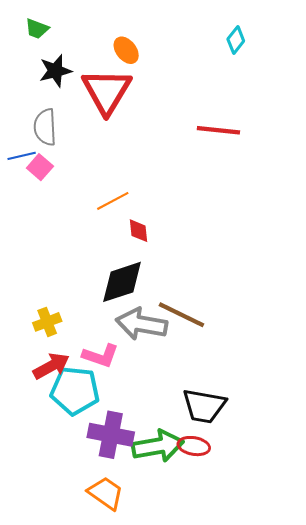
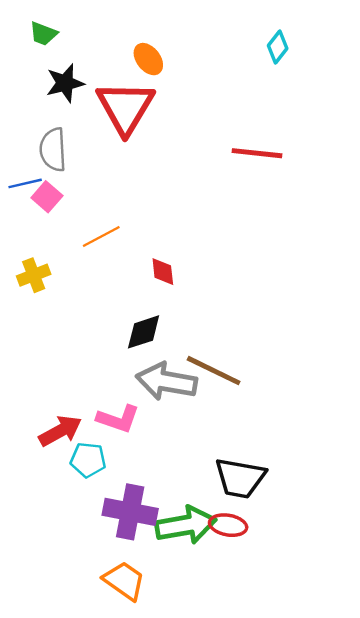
orange line: (113, 201) -> (101, 237), moved
black diamond: (122, 282) -> (144, 332), size x0.7
yellow cross: (47, 322) -> (34, 275), moved
cyan pentagon: (75, 391) -> (88, 460), size x0.6

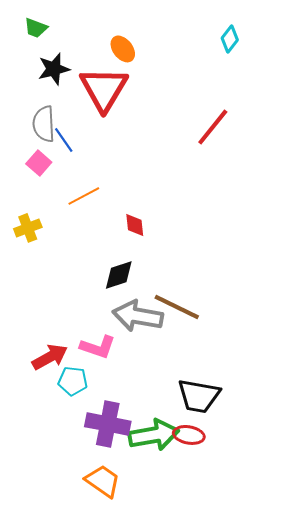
red line: (257, 153) -> (213, 127), turned -57
blue line: (25, 183) -> (64, 140), moved, turned 68

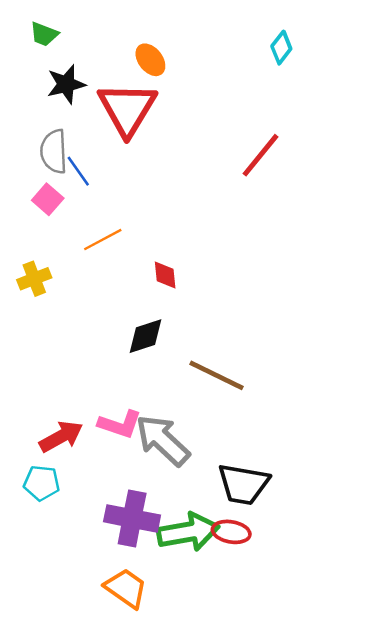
gray arrow: (138, 316) -> (163, 440), moved, turned 33
cyan pentagon: (73, 381) -> (42, 483), moved

